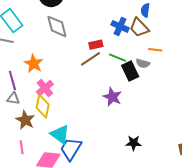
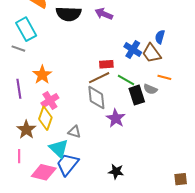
gray diamond: (57, 26) -> (96, 98), moved
gray triangle: (13, 99) -> (74, 132), moved
black star: (134, 143) -> (116, 172), moved

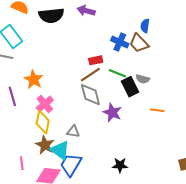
orange line: (164, 77) -> (157, 110), moved
brown star: (26, 130) -> (45, 145), moved

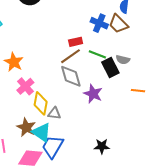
yellow diamond: (43, 122) -> (41, 103), moved

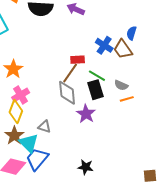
brown line: (70, 56) -> (70, 73), turned -30
black rectangle: (110, 67) -> (96, 90), moved
orange line: (138, 91) -> (127, 99), moved, turned -32
yellow diamond: (41, 103) -> (16, 112), moved

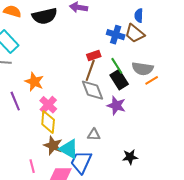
green line: (97, 76) -> (117, 66), turned 42
gray semicircle: (121, 85) -> (143, 69), size x1.5
gray triangle: (44, 127) -> (94, 135), moved

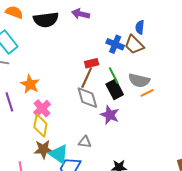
brown star: (53, 145) -> (43, 149), turned -30

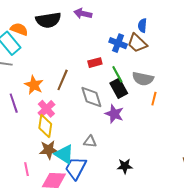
orange semicircle: (14, 12) -> (19, 29), moved
brown line: (87, 78) -> (63, 80), moved
orange line: (147, 93) -> (154, 99), moved, turned -48

